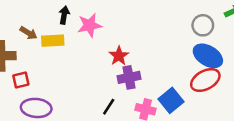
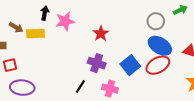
red star: (119, 56) -> (101, 34), moved
purple cross: (129, 77) -> (97, 63), turned 30
blue square: (171, 100) -> (130, 65), moved

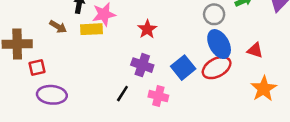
brown arrow: (16, 27) -> (58, 27), moved
yellow rectangle: (35, 34) -> (92, 29), moved
blue ellipse: (160, 46) -> (219, 44), turned 30

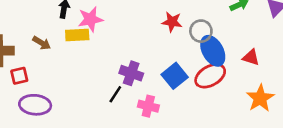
gray circle: (214, 14) -> (201, 31), moved
brown arrow: (58, 27) -> (42, 43), moved
red star: (147, 29) -> (172, 22), moved, turned -30
black line: (122, 94) -> (115, 94), moved

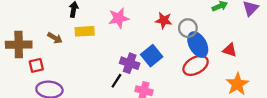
pink star: (90, 19) -> (119, 18), moved
blue square: (175, 76) -> (152, 56), moved

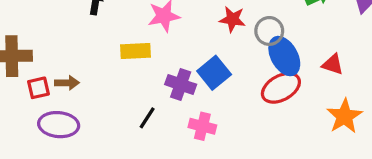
yellow rectangle: (85, 31) -> (135, 51), moved
brown arrow: (55, 38) -> (67, 83), moved, turned -32
black line: (116, 81) -> (147, 118), moved

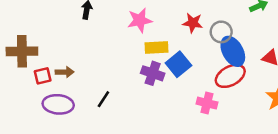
yellow rectangle: (135, 51) -> (156, 47), moved
black line: (147, 118) -> (103, 99), moved
pink cross: (202, 126) -> (207, 103), moved

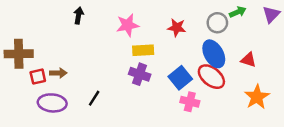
gray circle: (221, 32) -> (217, 23), moved
blue square: (178, 64) -> (180, 78), moved
red ellipse: (230, 76) -> (211, 77), turned 68

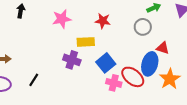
gray circle: (217, 23) -> (143, 27), moved
yellow rectangle: (143, 50) -> (86, 42), moved
blue ellipse: (214, 54) -> (150, 64), moved, turned 45
red ellipse: (211, 77) -> (133, 77), moved

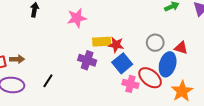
red star: (103, 21) -> (116, 45), moved
gray circle: (143, 27) -> (155, 43), moved
orange star: (170, 79) -> (182, 91), moved

